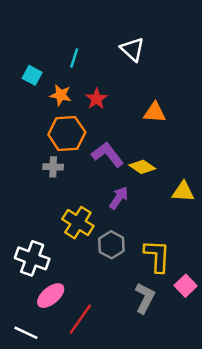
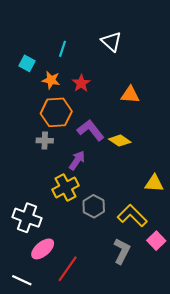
yellow triangle: (183, 192) -> (154, 183), moved
purple arrow: (119, 198) -> (77, 160), moved
yellow cross: (78, 223) -> (66, 187), turned 30
yellow L-shape: (157, 256) -> (132, 216), turned -48

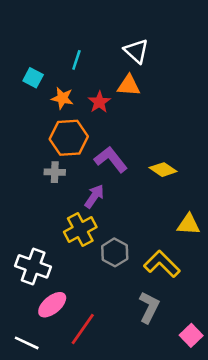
orange triangle: (130, 95) -> (129, 85), moved
yellow diamond: (120, 141) -> (163, 170), moved
pink square: (156, 241) -> (191, 335), moved

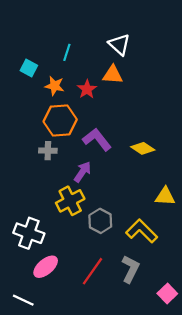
red line: (83, 329) -> (93, 271), moved

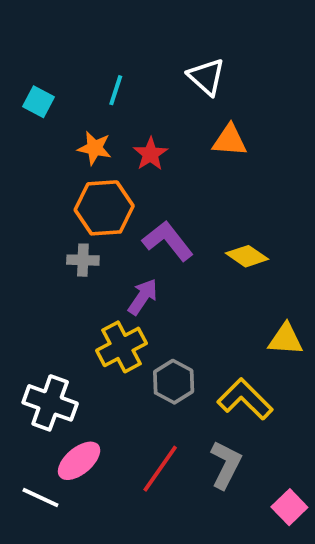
cyan square: (29, 68) -> (39, 102), moved
orange triangle: (113, 75) -> (230, 140), moved
white line: (23, 300) -> (40, 497), moved

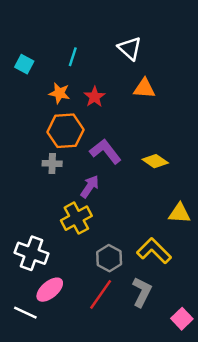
gray hexagon: (174, 382) -> (109, 258), moved

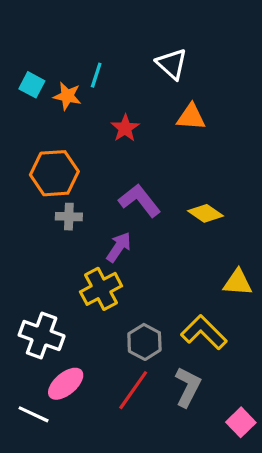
orange star: (59, 93) -> (67, 96), moved
orange hexagon: (65, 131) -> (54, 173), moved

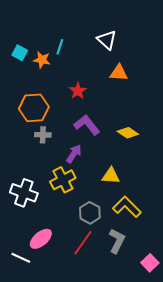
red star: (125, 128) -> (78, 91), moved
yellow triangle: (238, 282) -> (111, 176), moved
white cross: (42, 336) -> (24, 193), moved

